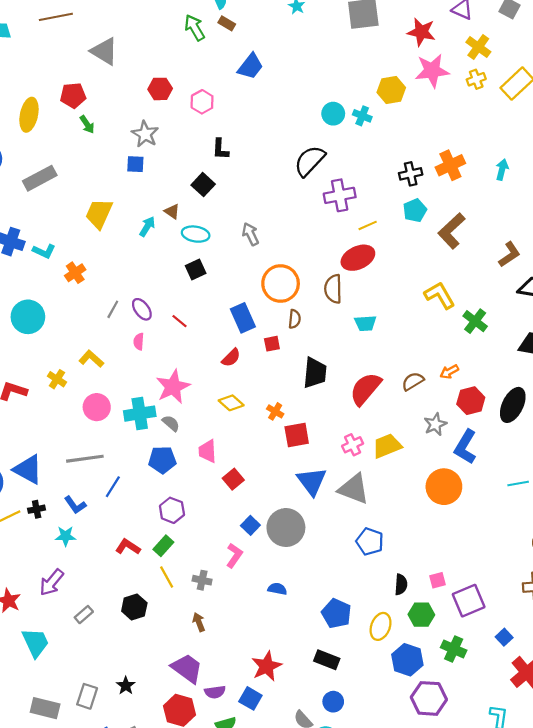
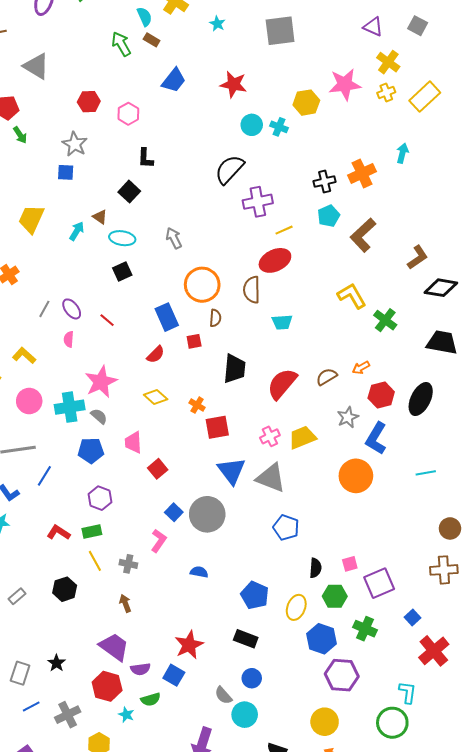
red star: (421, 32) -> (234, 84), moved
cyan arrow: (502, 170) -> (402, 153), moved
green rectangle: (163, 546) -> (92, 532), turned 36

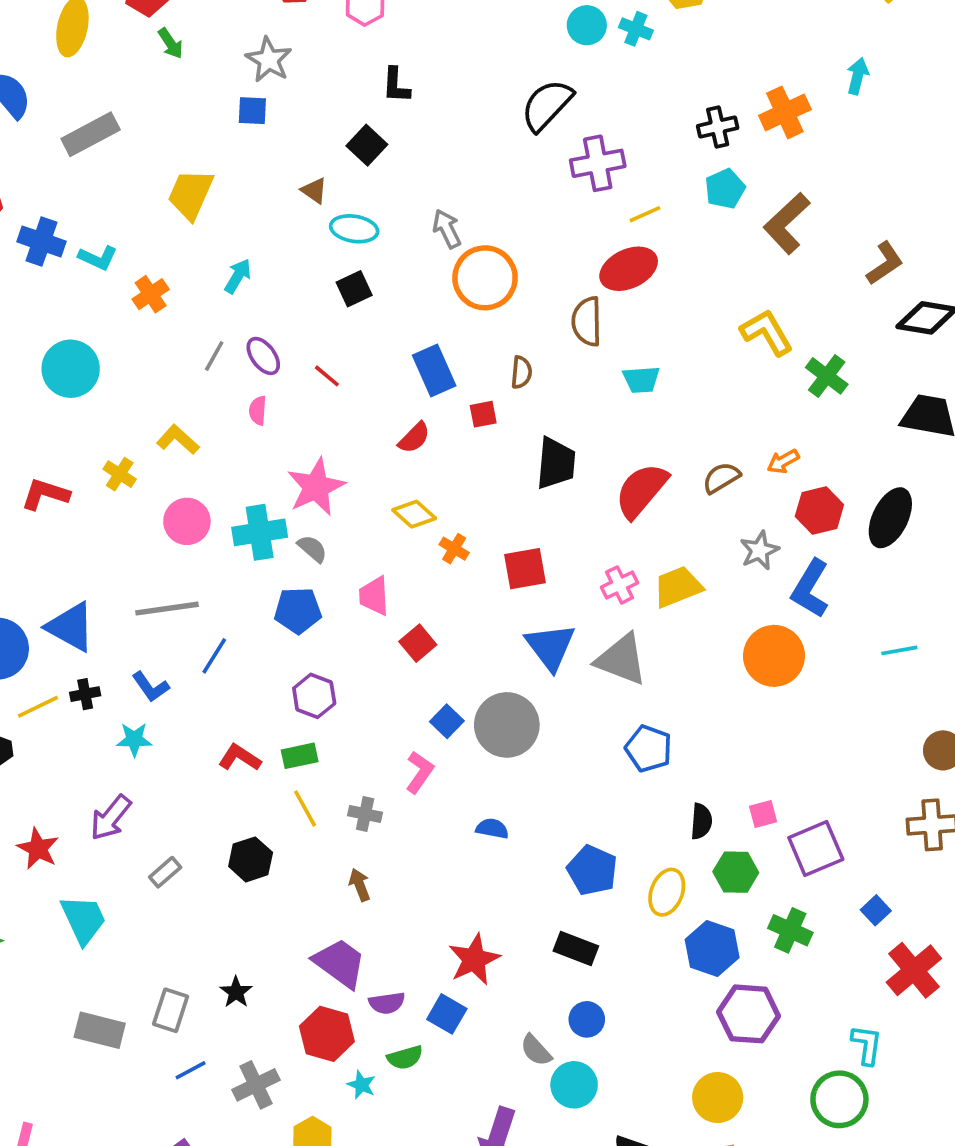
cyan arrow: (77, 231) -> (238, 276), moved
orange circle: (202, 285) -> (485, 278), moved
orange cross: (197, 405) -> (454, 549), moved

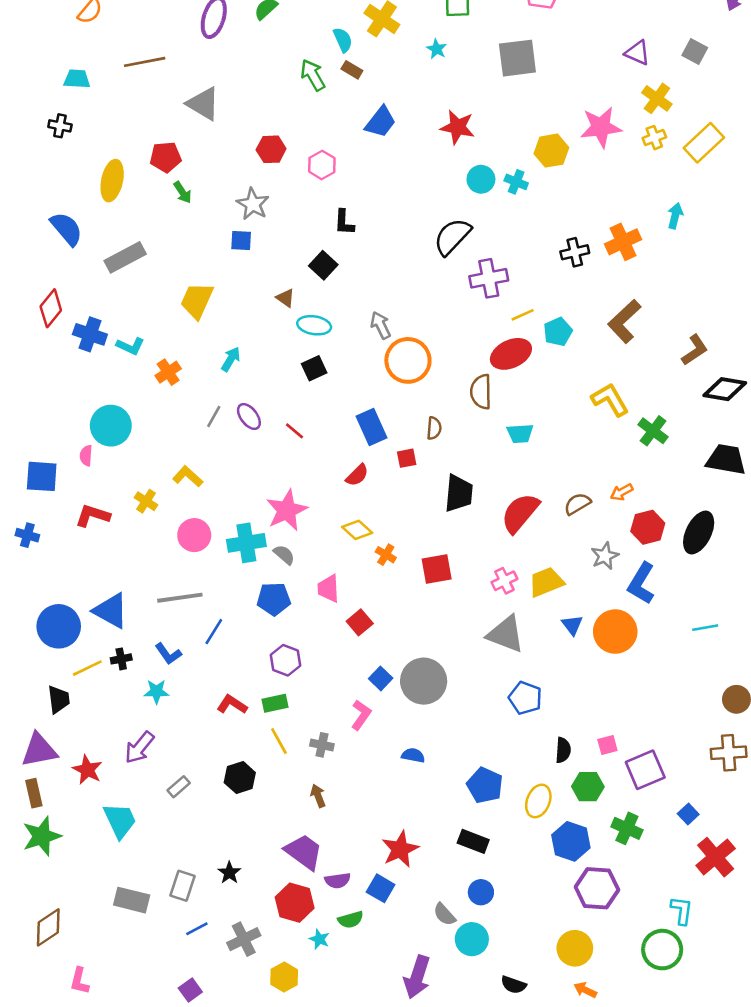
cyan pentagon: (725, 189) -> (558, 332), moved
pink semicircle: (258, 411) -> (86, 456), moved
blue triangle: (550, 647) -> (572, 625), moved, size x0.6

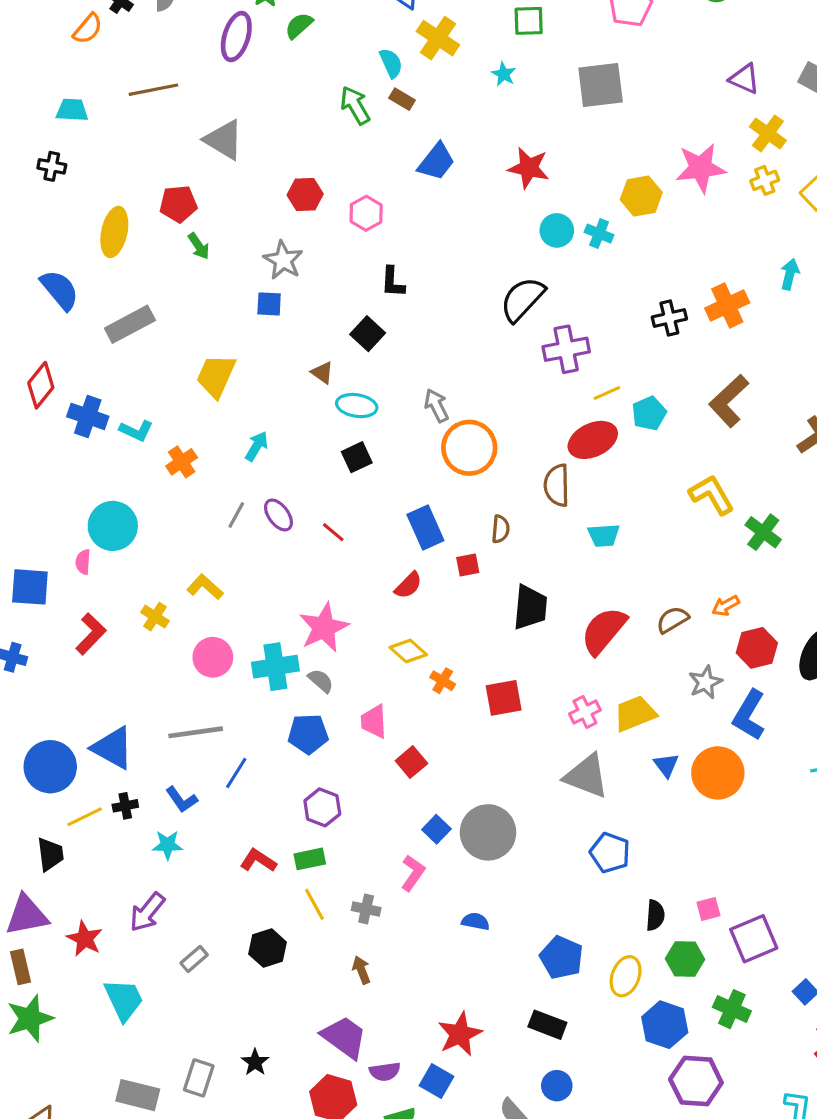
red L-shape: (93, 516) -> (91, 634), turned 116

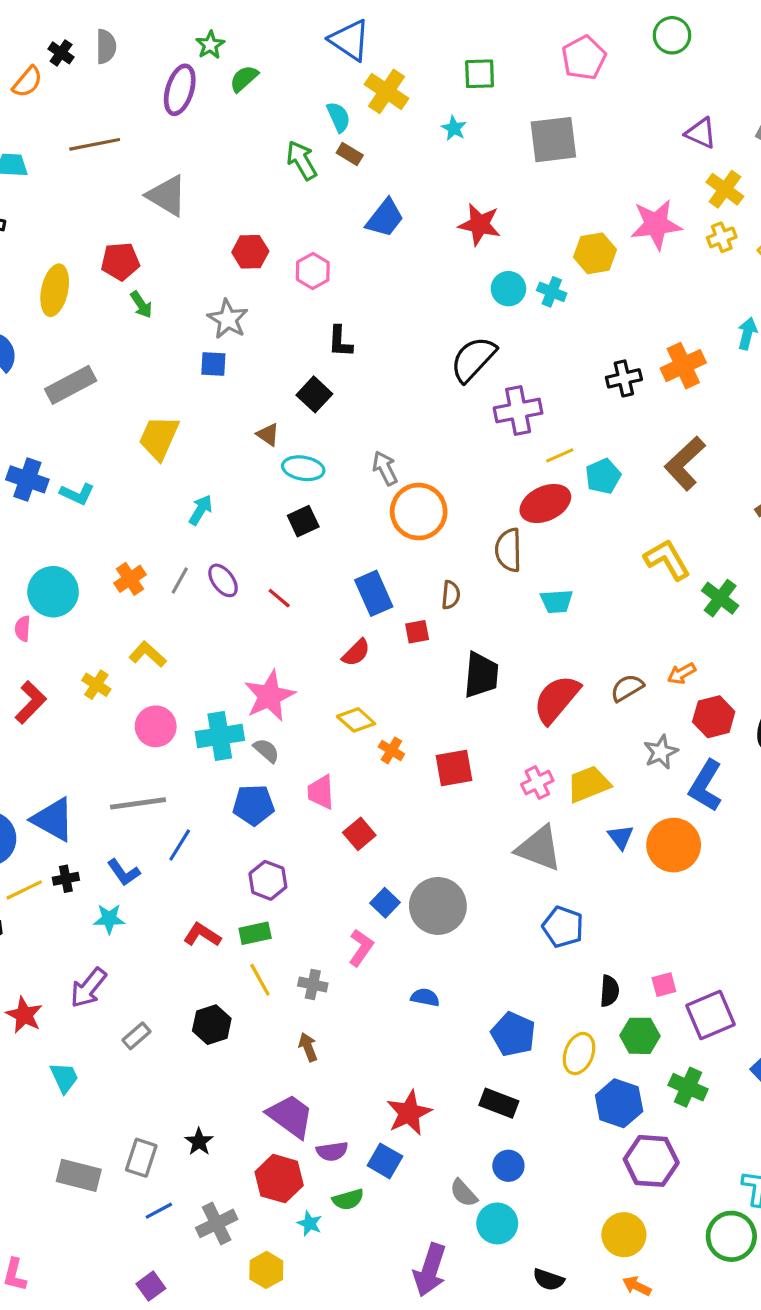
orange cross: (182, 462) -> (130, 579), moved
cyan trapezoid: (124, 1000) -> (64, 1078), size x0.7

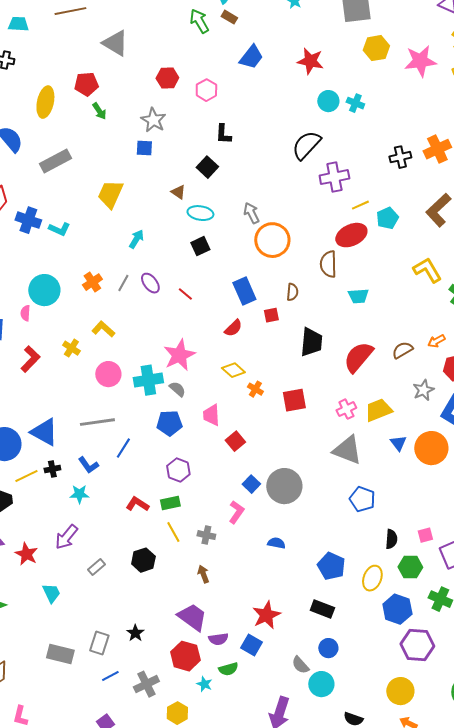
yellow hexagon: (595, 253) -> (376, 48), moved

